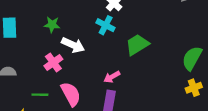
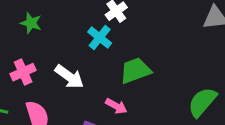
white arrow: (73, 45) -> (69, 77), moved
pink arrow: (112, 77) -> (116, 106), moved, turned -133

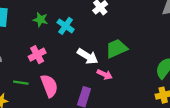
cyan cross: (100, 38) -> (66, 26), moved
white arrow: (69, 77) -> (88, 56), moved

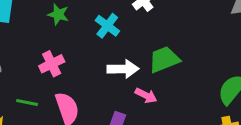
cyan cross: (66, 26) -> (107, 26), moved
white arrow: (88, 56) -> (123, 69), turned -35

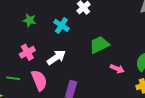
white arrow: (123, 69) -> (56, 57), moved, turned -30
pink arrow: (146, 95) -> (117, 69), moved

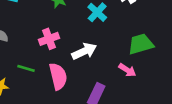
pink arrow: (117, 69) -> (127, 70), moved

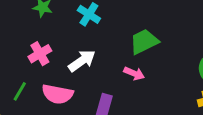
green line: (26, 68) -> (20, 91), turned -66
pink semicircle: (58, 76) -> (57, 94), turned 124

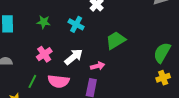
pink arrow: (134, 73) -> (98, 66), moved, turned -32

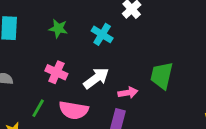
green trapezoid: (116, 40) -> (162, 76), moved, turned -50
pink cross: (44, 54) -> (56, 72), turned -35

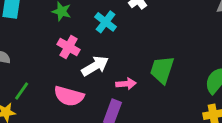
pink cross: (56, 72) -> (69, 47), moved
green line: (38, 108) -> (22, 91), moved

